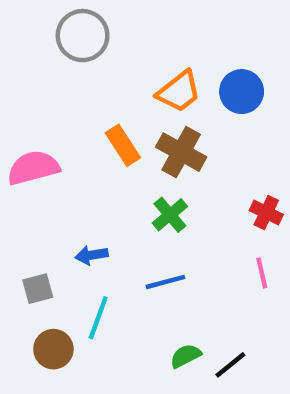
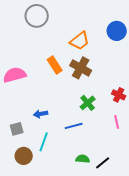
blue circle: (242, 92) -> (117, 31), moved
green cross: (170, 215) -> (88, 103), moved
green semicircle: (186, 356) -> (83, 159), turned 32

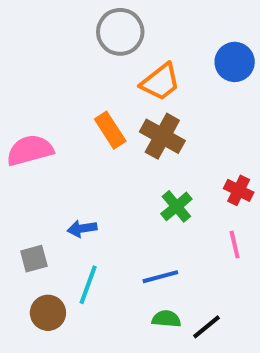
gray circle: (37, 16) -> (120, 32), moved
blue line: (74, 126) -> (160, 277), moved

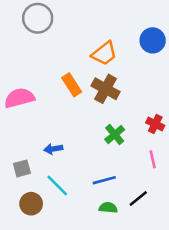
gray circle: (120, 32) -> (38, 18), moved
cyan line: (88, 285) -> (57, 185), turned -65
black line: (206, 327) -> (138, 199), moved

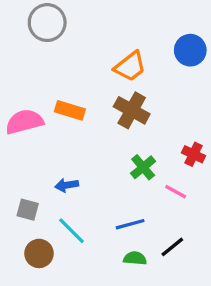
orange rectangle: (72, 85) -> (70, 110), moved, turned -40
pink line: (153, 159) -> (176, 192), moved, turned -48
gray square: (22, 168) -> (28, 210), turned 30

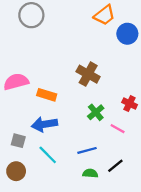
orange trapezoid: (130, 66) -> (104, 15), moved
orange rectangle: (70, 110) -> (47, 95), moved
blue arrow: (67, 185) -> (44, 124), size x1.6
brown circle: (39, 253) -> (16, 171), moved

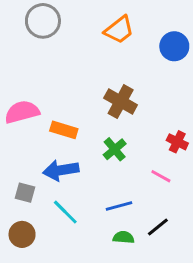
orange trapezoid: (104, 15) -> (119, 30), moved
green cross: (96, 112) -> (115, 149), moved

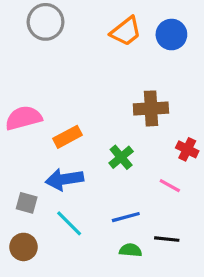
blue circle: (174, 46) -> (171, 35), moved
brown cross: (121, 102) -> (151, 108), moved, turned -32
orange rectangle: (64, 130) -> (68, 137), turned -45
black line: (158, 227) -> (167, 239), turned 45

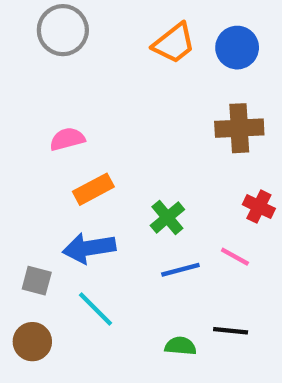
brown cross: (151, 108) -> (239, 128), moved
pink semicircle: (23, 118) -> (67, 139), moved, size x0.7
blue line: (126, 217) -> (180, 270), moved

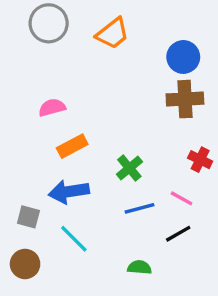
orange trapezoid: (174, 43) -> (113, 33), moved
blue circle: (237, 48) -> (183, 57), moved
black line: (231, 331) -> (178, 234), moved, turned -36

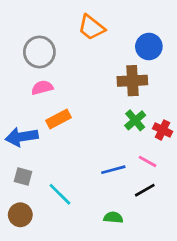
gray circle: (49, 23) -> (39, 52), moved
orange trapezoid: (113, 33) -> (91, 27), turned 76
brown cross: (185, 99) -> (132, 81), moved
green cross: (129, 168) -> (135, 120), moved
blue arrow: (69, 192) -> (22, 137), moved

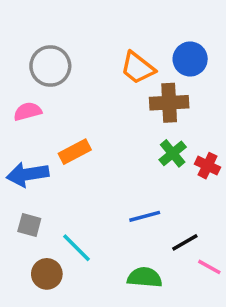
orange trapezoid: (91, 27) -> (138, 68), moved
pink semicircle: (42, 88) -> (28, 111), moved
pink line: (147, 161) -> (209, 267), moved
brown circle: (20, 215) -> (47, 274), moved
green semicircle: (113, 218) -> (145, 277), size x1.4

